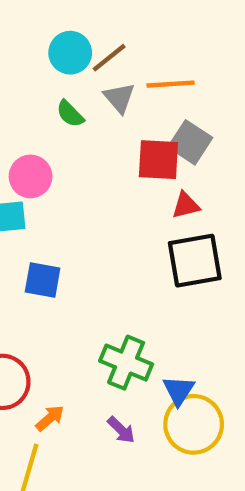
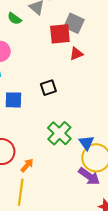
black square: (195, 261) -> (48, 88), moved, size x0.6
green cross: (126, 363) -> (59, 133), turned 30
purple arrow: (121, 430) -> (89, 176), moved, size x1.5

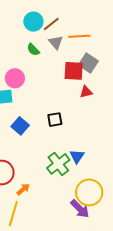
blue square: (13, 100) -> (20, 126), turned 30
blue triangle: (87, 143) -> (77, 156), moved

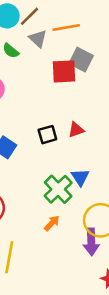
red triangle: (86, 92) -> (76, 130), moved
orange arrow: (23, 189) -> (52, 223), moved
purple arrow: (80, 209) -> (91, 242), turned 50

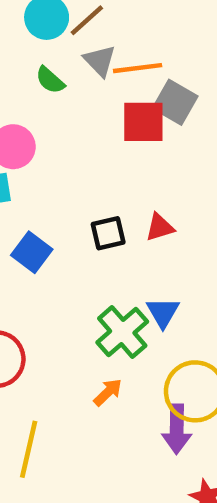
orange line: (66, 28) -> (138, 68), moved

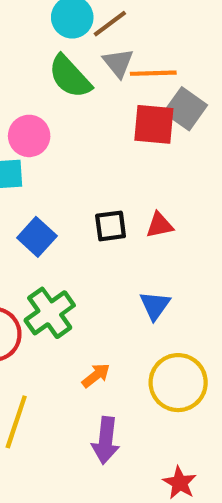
green semicircle: (50, 80) -> (70, 77), size x1.6
green cross: (122, 332) -> (50, 313), moved
purple arrow: (177, 429) -> (106, 440), moved

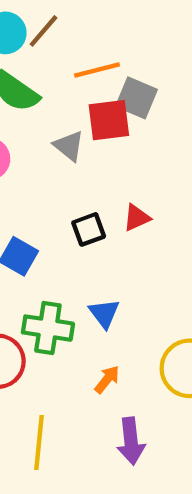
gray triangle: (118, 63) -> (69, 146), moved
blue triangle: (155, 305) -> (104, 313), moved
green cross: (50, 313) -> (48, 328), turned -33

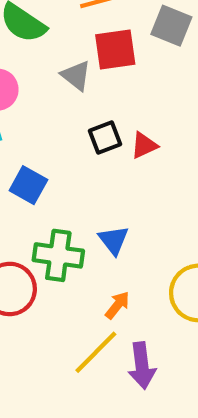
gray square: (136, 98) -> (171, 26), moved
black square: (89, 229) -> (105, 138), moved
yellow line: (39, 443) -> (96, 352), moved, turned 40

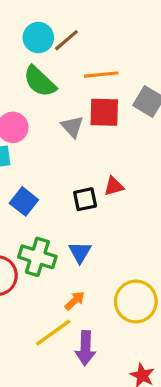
black square: (105, 138) -> (85, 199), moved

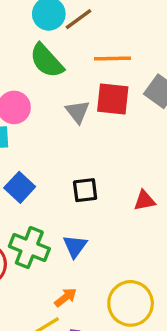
red triangle: (114, 186) -> (145, 201), moved

